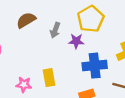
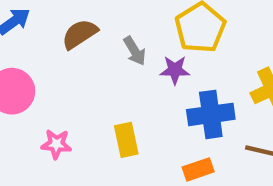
gray arrow: (55, 30) -> (135, 51), turned -49
pink star: (24, 85) -> (56, 144), moved

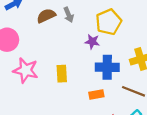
gray arrow: (135, 51) -> (69, 15), moved
pink star: (56, 144) -> (26, 70), size x1.6

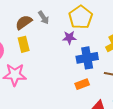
yellow rectangle: (62, 74) -> (24, 44), moved

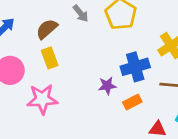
gray arrow: (44, 18) -> (81, 13), moved
purple star: (69, 38) -> (107, 86), moved

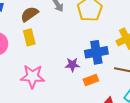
pink star: (42, 99) -> (32, 77), moved

